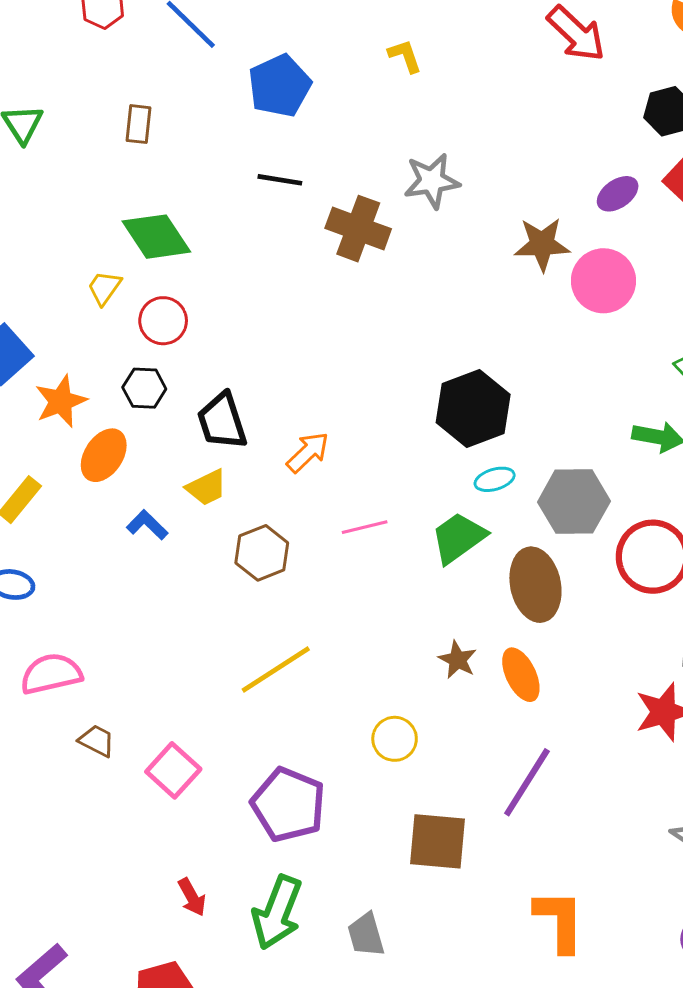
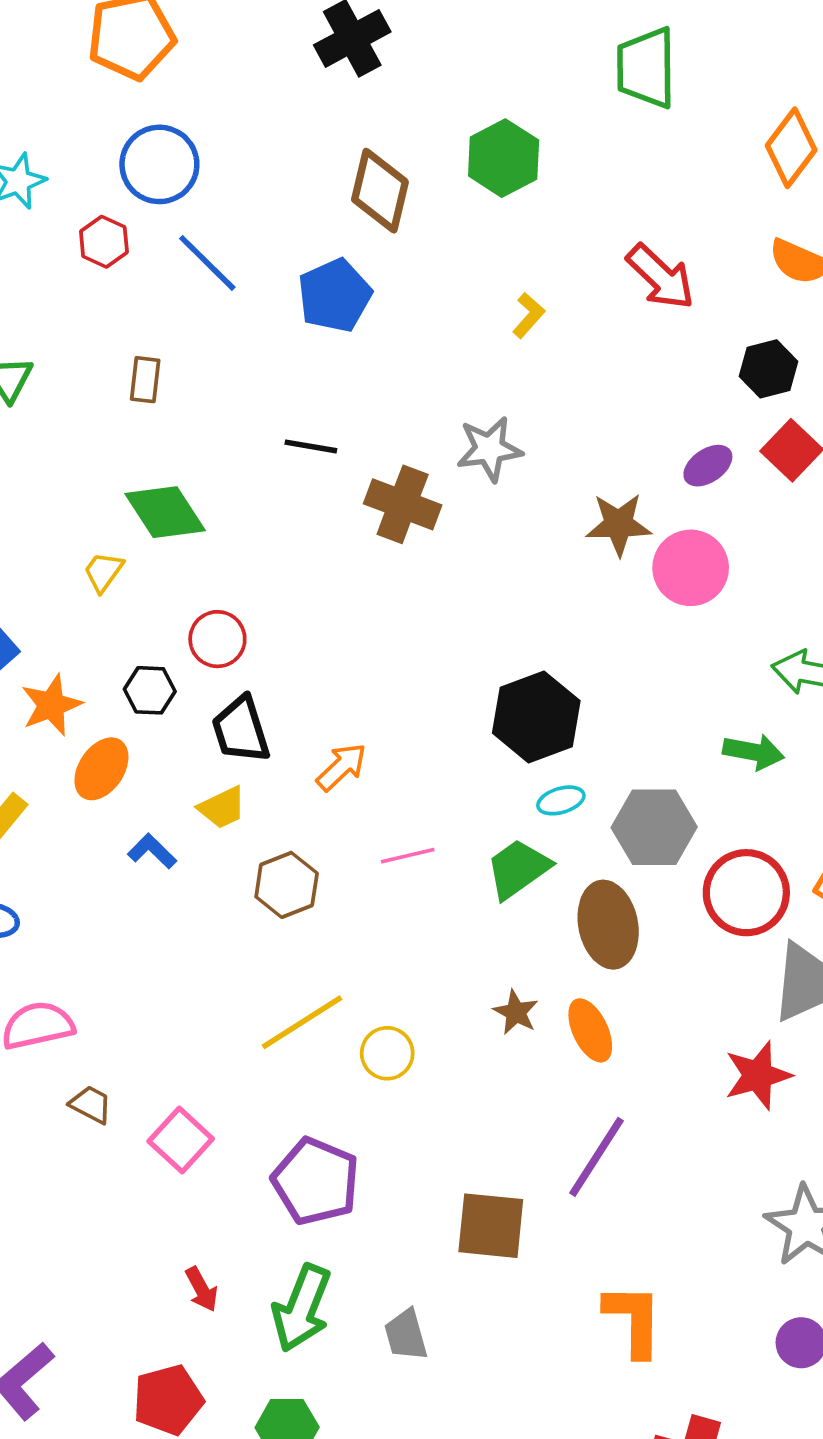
yellow L-shape: (405, 56) -> (529, 315), moved, turned 60
blue pentagon: (279, 86) -> (335, 295), moved
red circle: (163, 321) -> (217, 639), moved
yellow circle: (395, 739) -> (387, 1053), moved

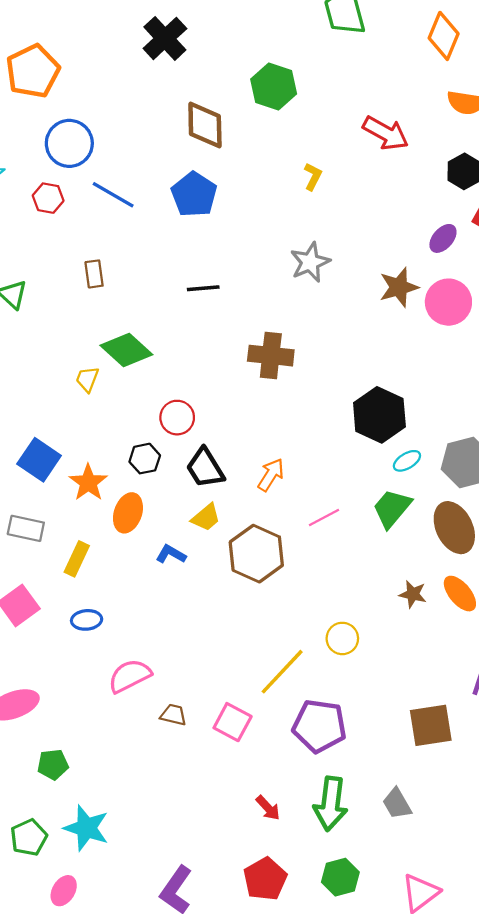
brown cross: (403, 504) -> (271, 356), moved
yellow trapezoid: (103, 572) -> (87, 379), moved
brown hexagon: (287, 885) -> (256, 554), size x1.4
yellow line: (302, 1022) -> (282, 672), moved

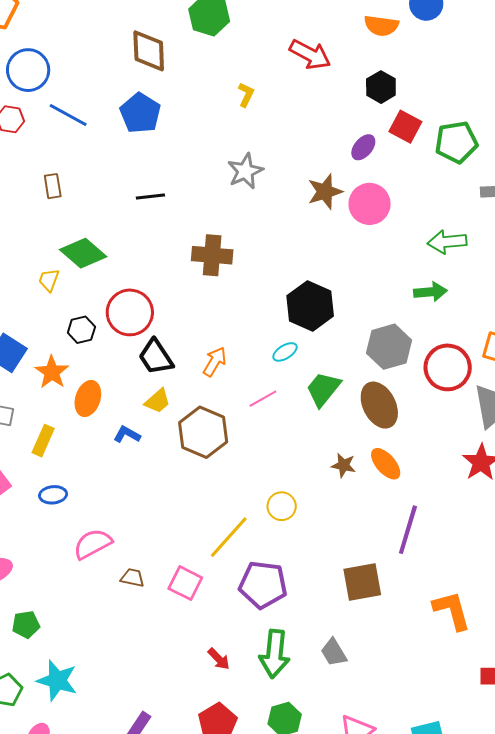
red circle: (177, 418) -> (130, 312), size x1.5
black hexagon: (145, 459) -> (81, 330), moved
cyan ellipse: (407, 461) -> (285, 352), moved

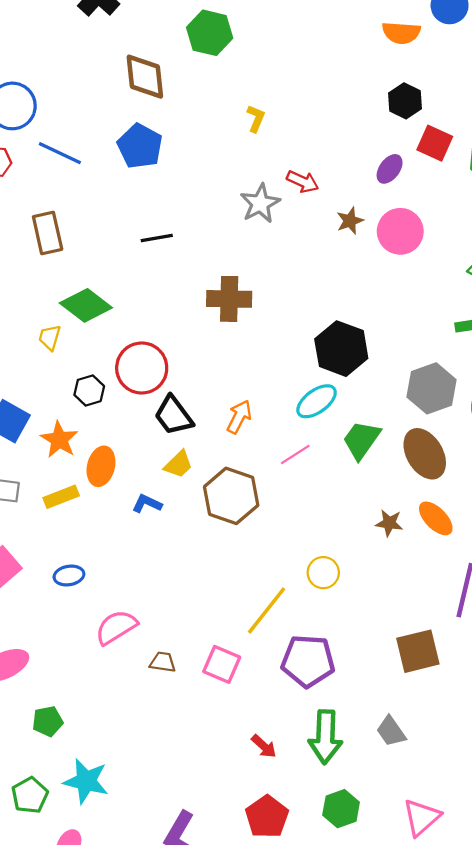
red arrow: (310, 54) -> (303, 182), moved, size x0.7
brown rectangle: (53, 186) -> (48, 233), size x1.5
brown star: (325, 192) -> (350, 221), size x0.7
cyan ellipse: (285, 352) -> (317, 401), size x1.5
yellow rectangle: (43, 441) -> (61, 497), moved, turned 48

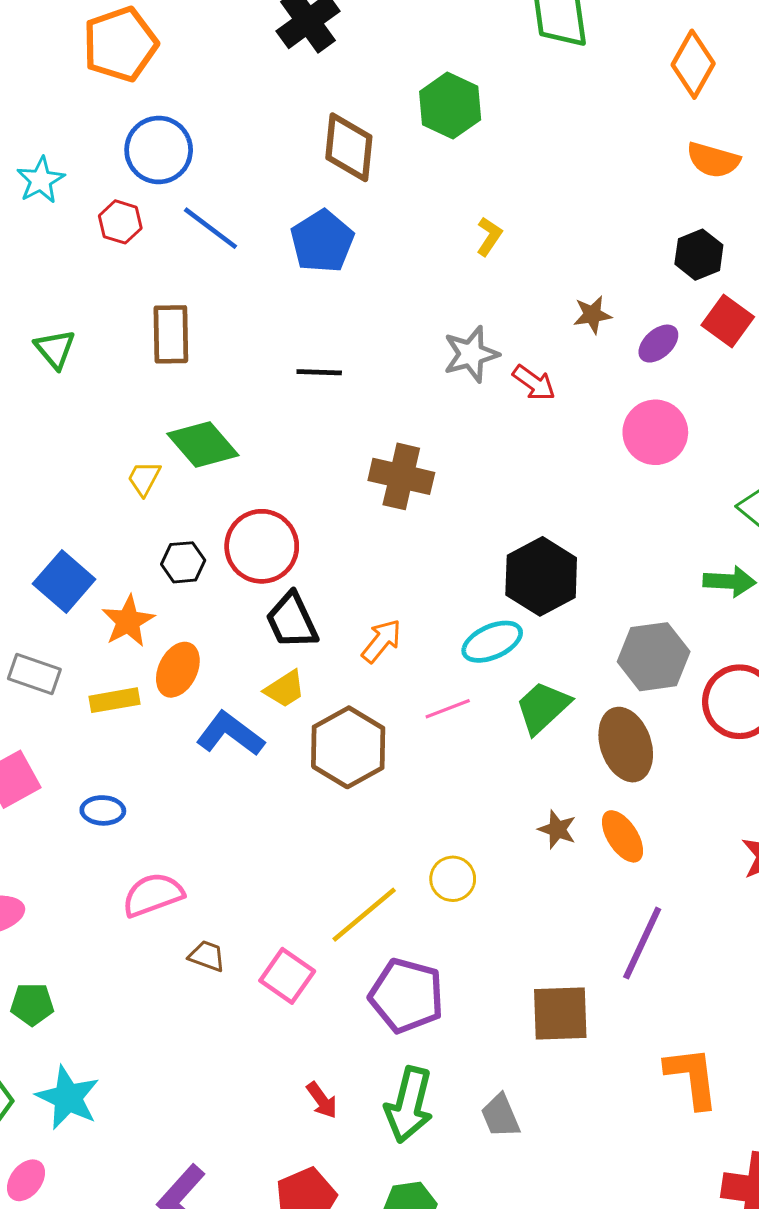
red arrow: (303, 182) -> (534, 383), moved
brown star: (350, 221) -> (592, 315), moved
blue L-shape: (147, 504) -> (230, 734), size x1.6

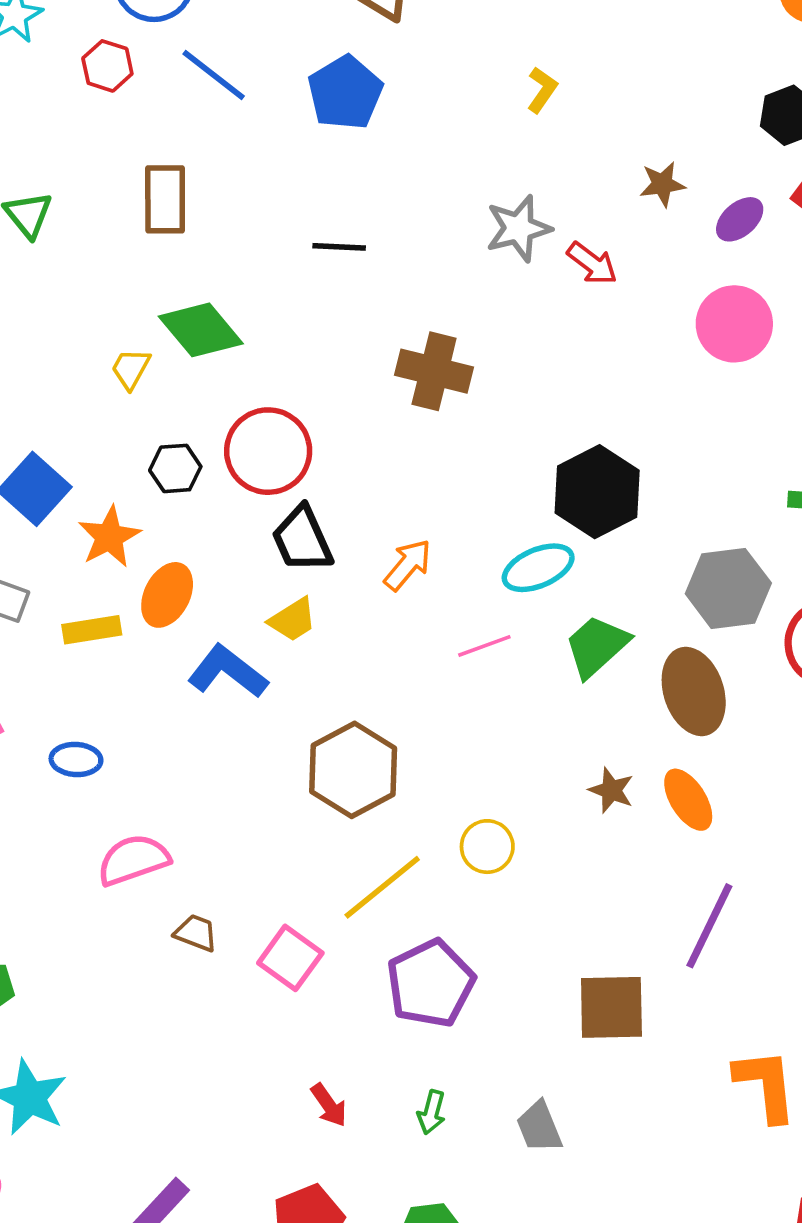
brown hexagon: (348, 747) -> (353, 770), moved
purple pentagon: (407, 996) -> (431, 983), turned 30
green arrow: (409, 1105) -> (431, 1112), size x0.5

